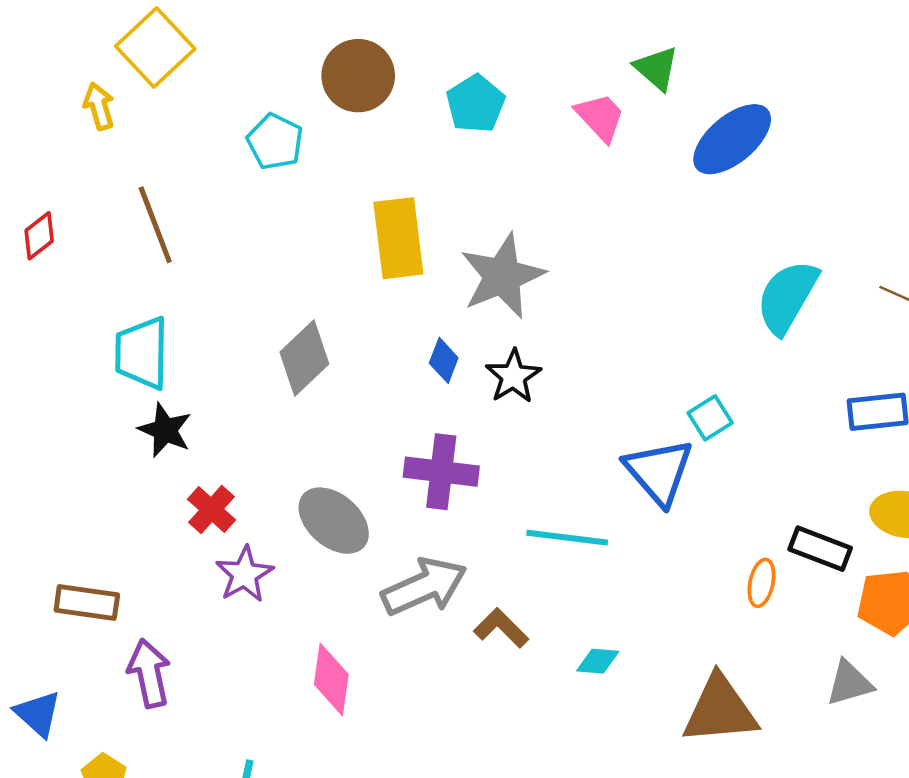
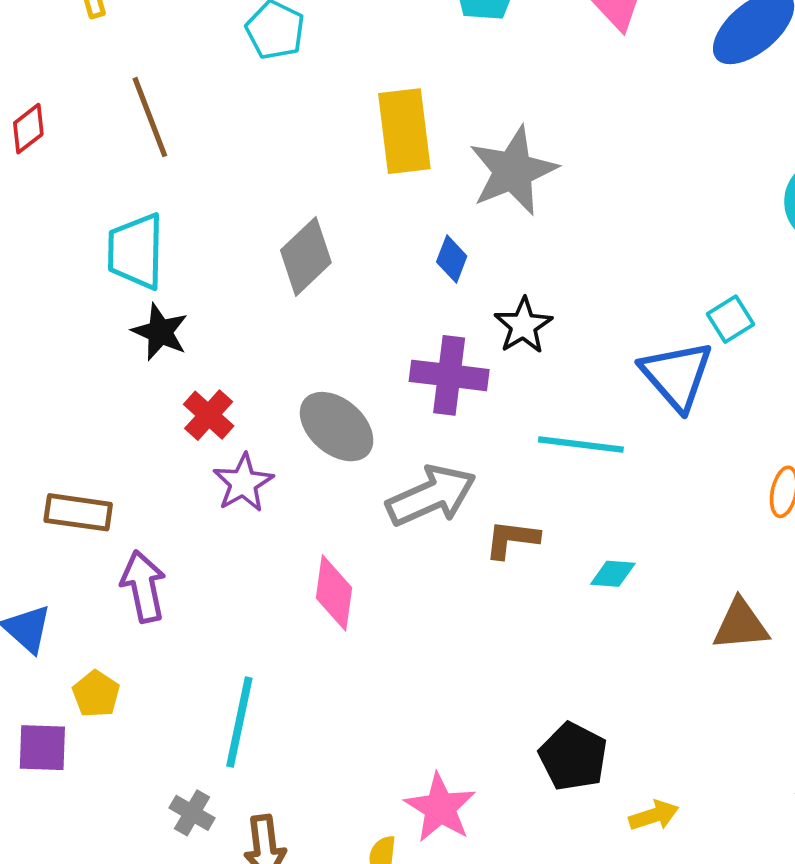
black star: (513, 376) -> (523, 326), moved
brown L-shape: (501, 628) -> (512, 539), turned -38
brown triangle: (720, 710) -> (741, 625), size x0.7

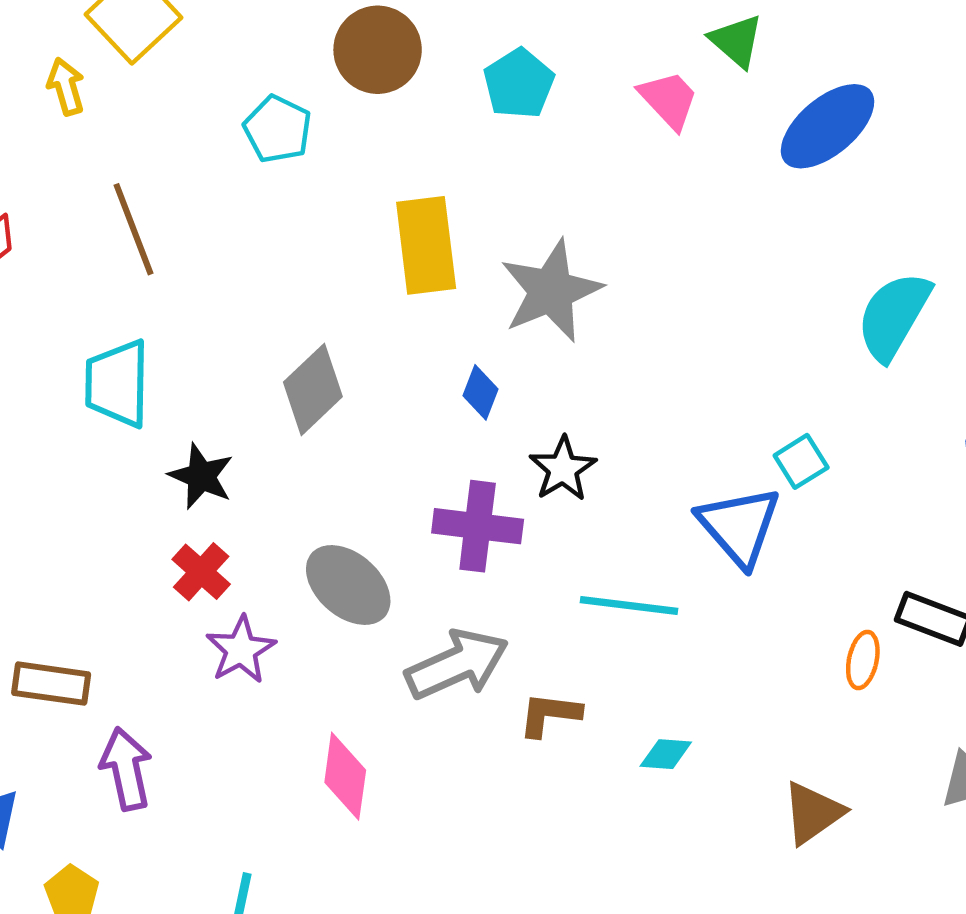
black star: (160, 332) -> (201, 476), moved
brown triangle: (741, 625) -> (813, 813), turned -30

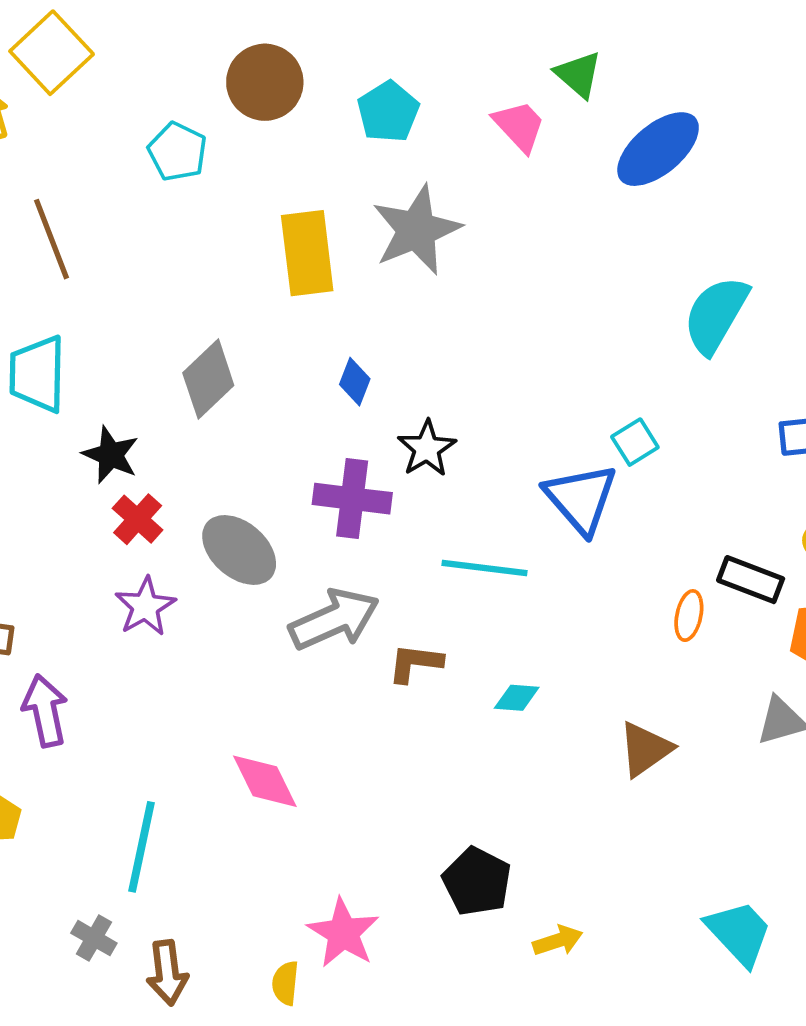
gray star: (551, 291) -> (416, 230), moved
red cross: (201, 572) -> (138, 519), moved
pink diamond: (345, 776) -> (265, 781), moved, turned -34

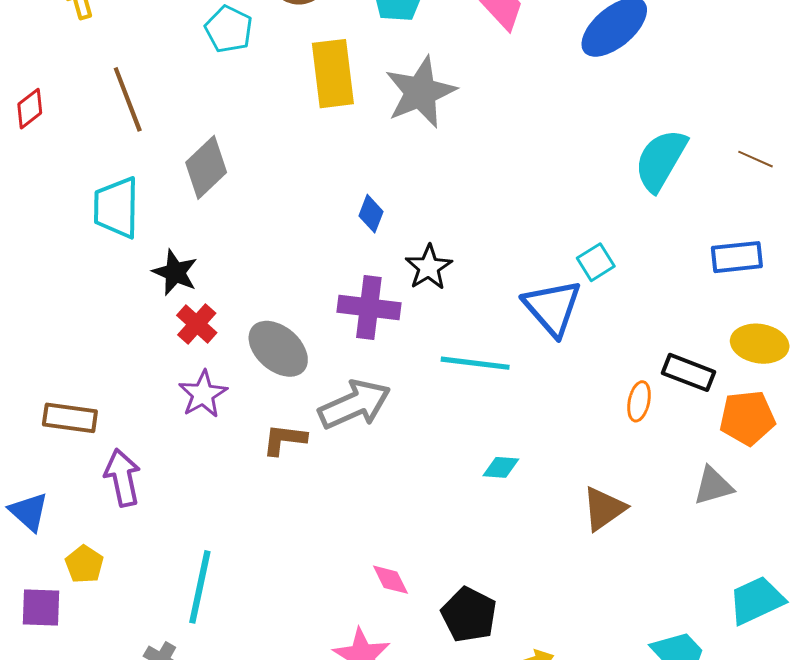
yellow rectangle: (307, 253) -> (333, 74), moved
gray diamond: (208, 379) -> (206, 167), moved
brown L-shape: (415, 663) -> (284, 439), moved
pink diamond: (265, 781) -> (391, 580), moved, size x0.7

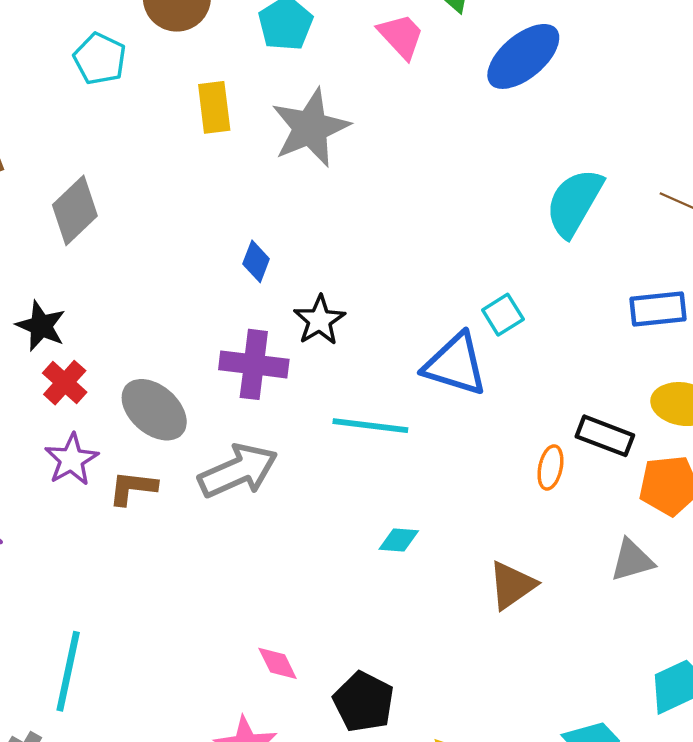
yellow rectangle: (333, 74) -> (214, 107), size x0.7
blue triangle: (552, 308) -> (455, 364), turned -32
brown L-shape: (284, 439) -> (133, 488), moved

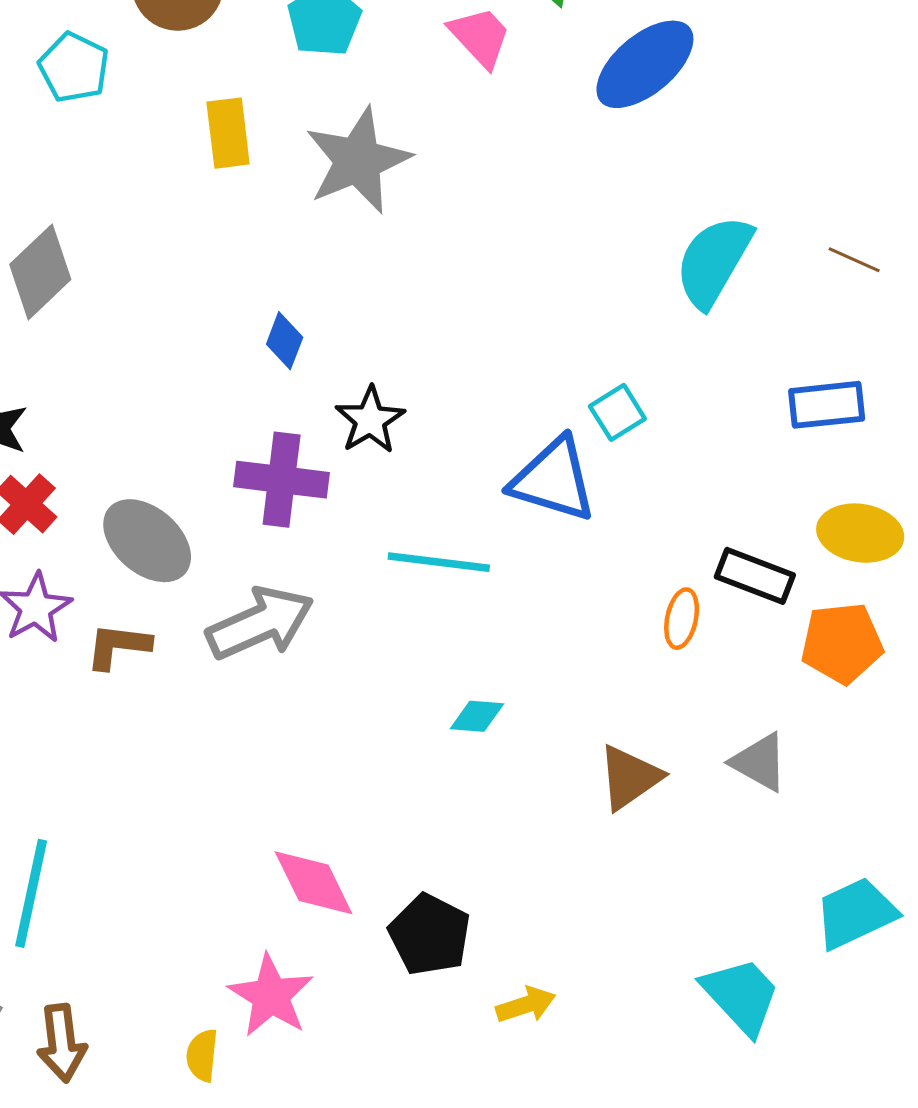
gray triangle: (632, 560) -> (759, 762), moved, turned 45
pink diamond: (278, 663) -> (314, 883), size x1.5

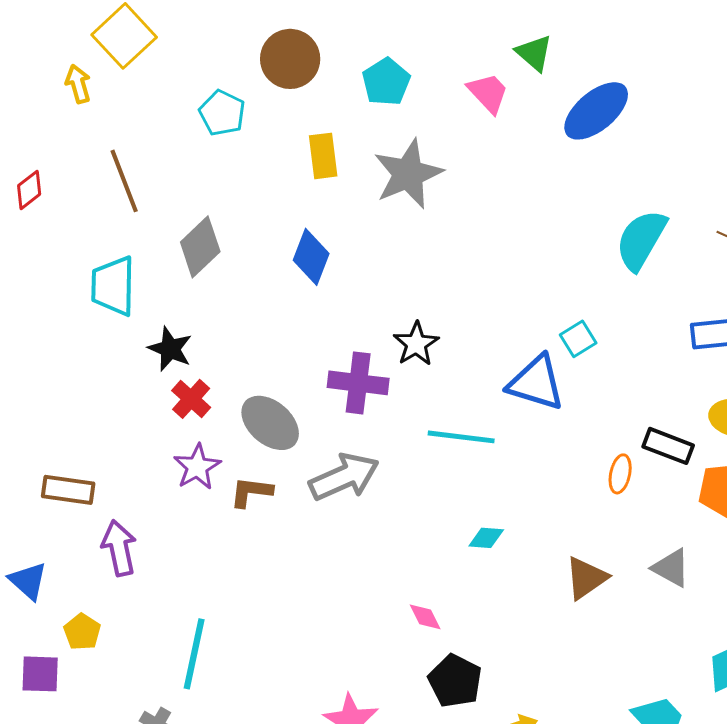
blue diamond: (285, 341) -> (311, 257), moved, size x1.5
pink diamond: (314, 883) -> (425, 617), moved, size x0.6

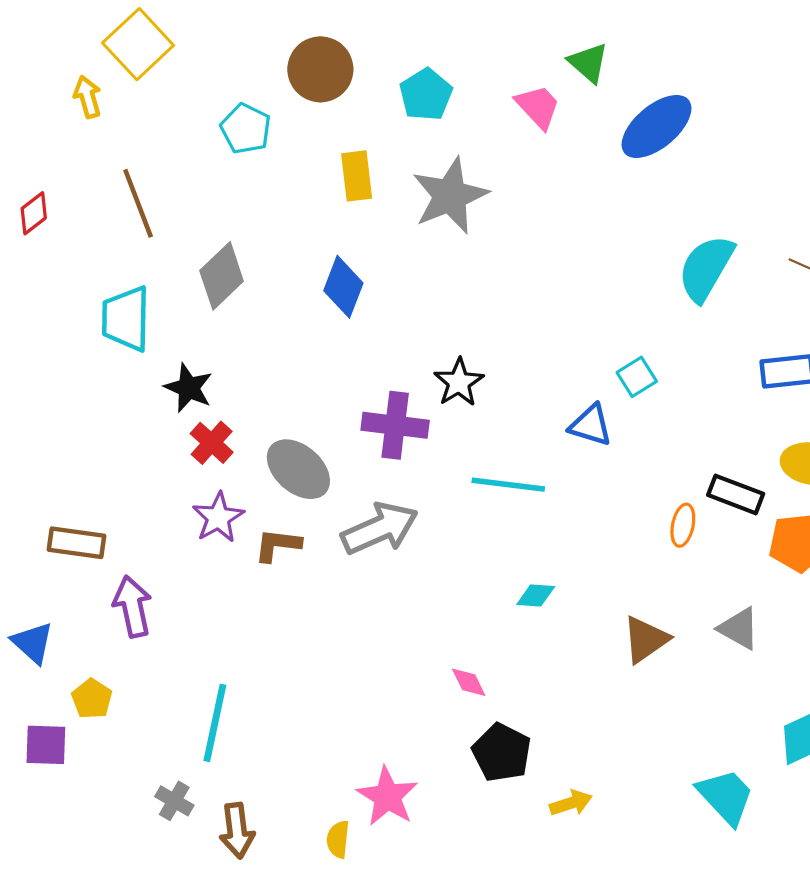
blue triangle: (536, 383) -> (591, 425), size x0.7

